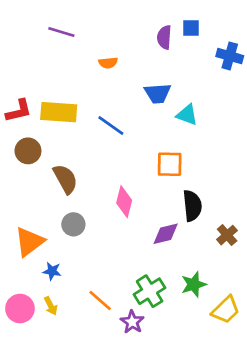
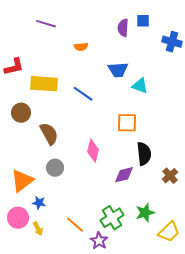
red L-shape: (19, 111) -> (14, 67), moved
pink circle: (20, 309) -> (18, 218), moved

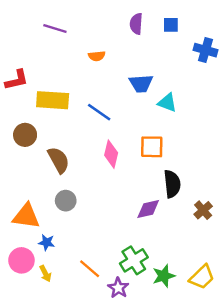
purple semicircle: (123, 28) -> (136, 24), moved
pink diamond: (93, 151) -> (111, 154), moved
orange triangle: (22, 181) -> (26, 216), turned 45
green star: (145, 213) -> (164, 276), moved

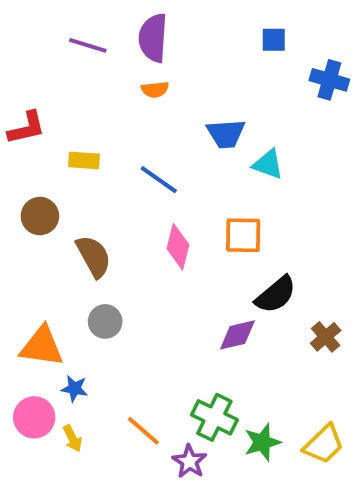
purple semicircle: (136, 24) -> (153, 38), moved, size x1.4
yellow rectangle: (53, 100) -> (84, 160), size x0.6
black semicircle: (172, 184) -> (276, 295), turned 56
green cross: (134, 260) -> (214, 417), turned -32

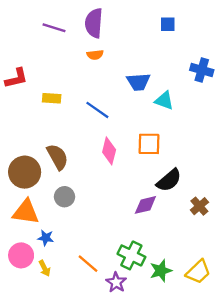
blue cross: (329, 80) -> (202, 70), moved
brown circle: (40, 216) -> (25, 172), moved, size x1.4

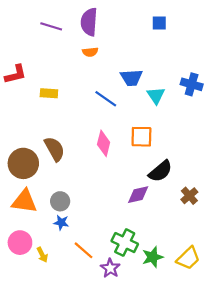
blue cross: (202, 70) -> (192, 84), moved
cyan triangle: (164, 101) -> (156, 95), turned 36
blue line: (97, 110) -> (106, 99), moved
gray circle: (65, 197) -> (60, 201), moved
blue star: (46, 238) -> (61, 222), moved

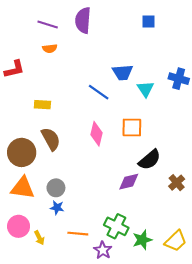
orange semicircle: (90, 52) -> (50, 48), moved
yellow rectangle: (49, 93) -> (42, 105), moved
orange line: (83, 250) -> (78, 234), turned -36

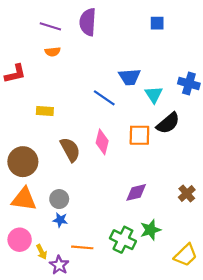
brown semicircle: (51, 139) -> (70, 150), moved
black semicircle: (150, 160) -> (168, 123), moved
green star: (142, 240) -> (150, 230), moved
purple star: (103, 250) -> (59, 265), moved

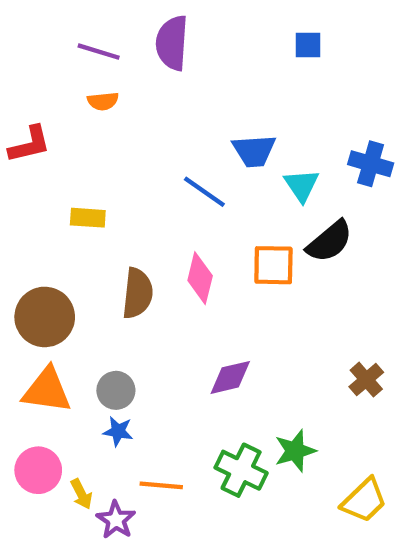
brown semicircle: (70, 150) -> (137, 293), turned 35
purple diamond: (136, 192) -> (230, 377), moved

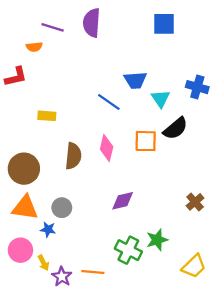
blue square: (308, 45) -> (164, 24), size x1.5
orange semicircle: (103, 101) -> (34, 47), moved
blue star: (118, 431) -> (48, 229), moved
orange line: (161, 485) -> (93, 272), moved

